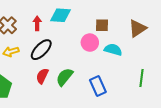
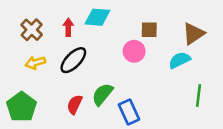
cyan semicircle: (113, 50) -> (180, 60), moved, turned -42
red semicircle: (42, 76) -> (75, 104), moved
blue rectangle: (98, 86) -> (129, 112), moved

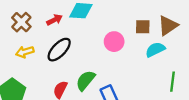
red arrow: (68, 27) -> (55, 20), turned 63
brown square: (149, 30) -> (143, 27), moved

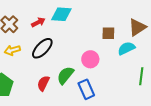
brown square: (143, 27) -> (108, 33), moved
pink circle: (114, 42) -> (90, 59), moved

